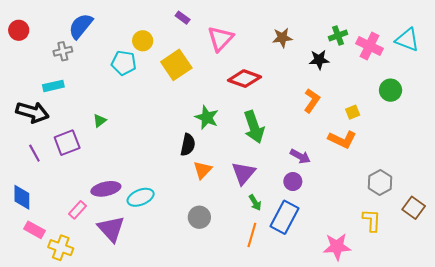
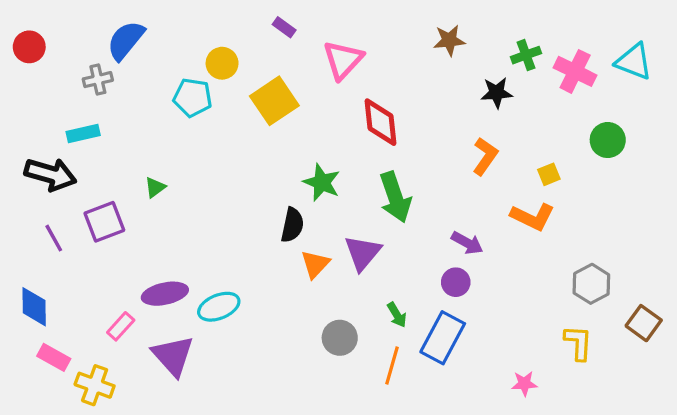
brown star: (282, 38) -> (449, 40), moved
red diamond: (245, 79) -> (381, 122), turned 64
purple triangle: (243, 173) -> (363, 253), moved
gray circle: (199, 217) -> (340, 338), moved
pink star: (337, 247) -> (524, 384), size x0.6

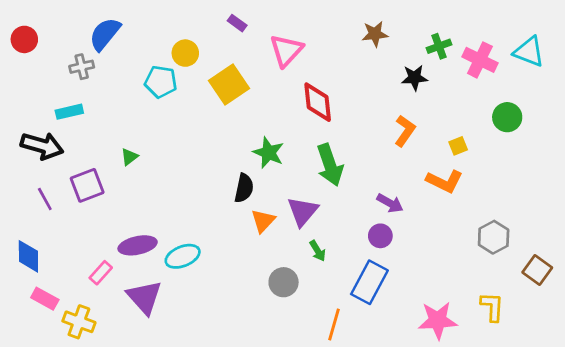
green arrow: (397, 315) -> (318, 251), moved
yellow L-shape: (578, 343) -> (492, 307), moved
orange line: (392, 366) -> (334, 325), moved
pink star: (524, 384) -> (438, 320), size x1.8

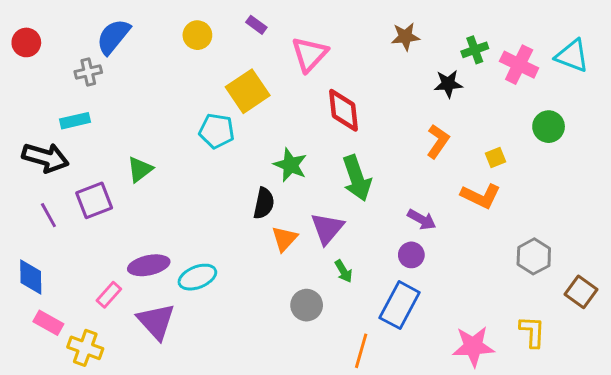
yellow circle: (185, 53) -> (197, 35), moved
cyan pentagon: (161, 82) -> (217, 131), moved
green triangle: (129, 157) -> (140, 169), size x1.4

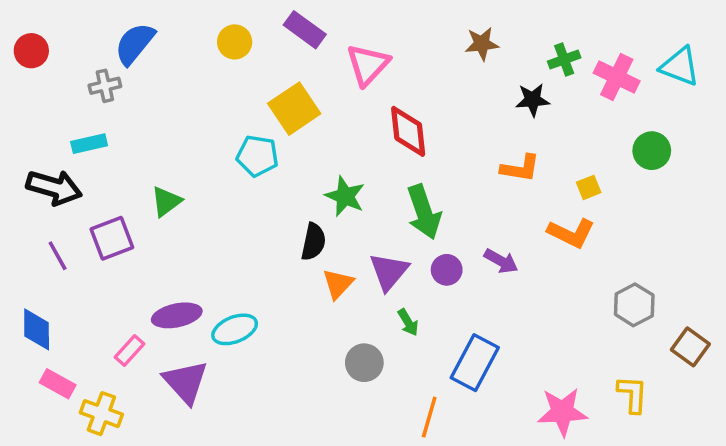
purple rectangle: (256, 25) -> (305, 30), size x1.6
orange L-shape: (438, 141) -> (520, 168), turned 64
purple circle: (411, 255) -> (447, 270), moved

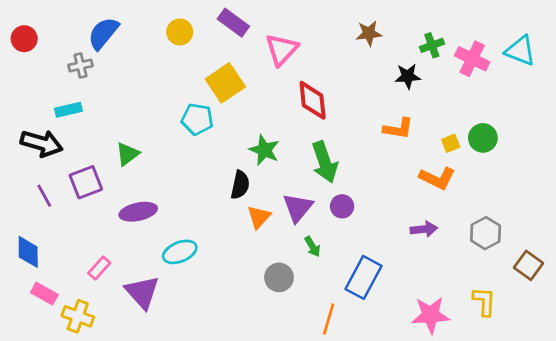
green circle: (652, 151) -> (483, 138), moved
purple arrow: (501, 261) -> (424, 229), moved, turned -35
purple ellipse: (177, 315) -> (138, 212), moved

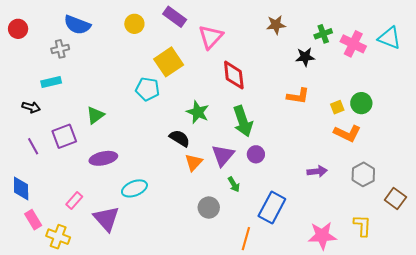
blue semicircle: (103, 33) -> (77, 25), turned -108
black arrow: (42, 143) -> (31, 107), size x0.6
orange L-shape: (437, 178) -> (347, 133), moved
black semicircle: (240, 185) -> (180, 138), turned -70
pink rectangle: (44, 294) -> (33, 220), turned 30

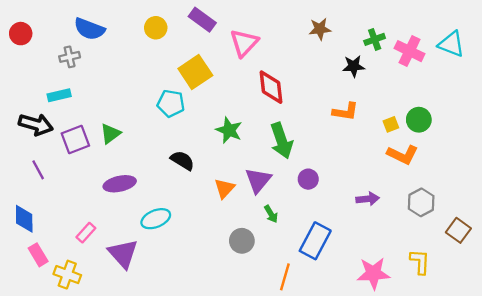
black arrow: (31, 107) -> (36, 124), size x1.6
purple square: (64, 136) -> (75, 140), moved
black semicircle: (180, 138) -> (182, 160), moved
purple circle: (256, 154) -> (308, 179), moved

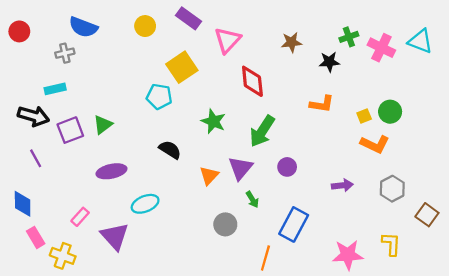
brown star: (320, 29) -> (291, 42), moved
green arrow: (281, 141) -> (262, 131), turned 52

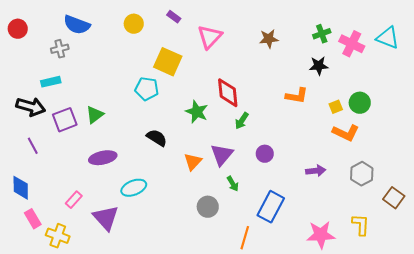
purple rectangle: (188, 18) -> (174, 17), size x0.6
black star: (329, 62) -> (319, 66), moved
yellow square: (182, 67) -> (168, 62), turned -32
red diamond: (252, 81) -> (228, 93), moved
green arrow: (262, 131) -> (242, 121), size x0.6

